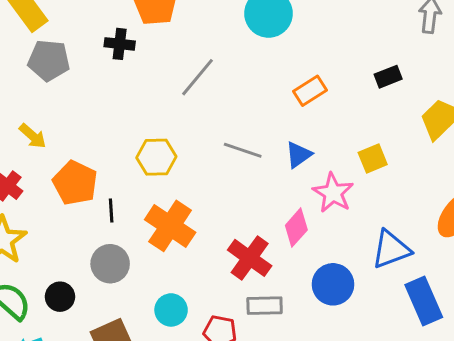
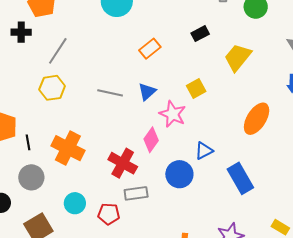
gray line: (198, 77) -> (58, 51), moved
yellow hexagon: (156, 157) -> (52, 88), moved
blue triangle: (391, 249) -> (204, 151), moved, size x0.7

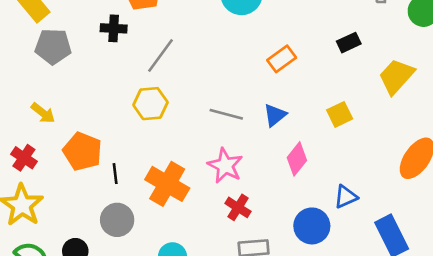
pink star: (173, 114) -> (225, 166), moved
pink diamond: (151, 140) -> (297, 159), moved
red cross: (123, 163) -> (238, 207), size x0.7

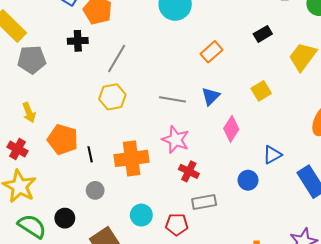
yellow arrow: (43, 113) -> (29, 112), turned 36
orange cross: (167, 184) -> (132, 158), turned -32
gray circle: (117, 220) -> (95, 190), size x0.7
blue circle: (312, 226) -> (248, 180), size x0.7

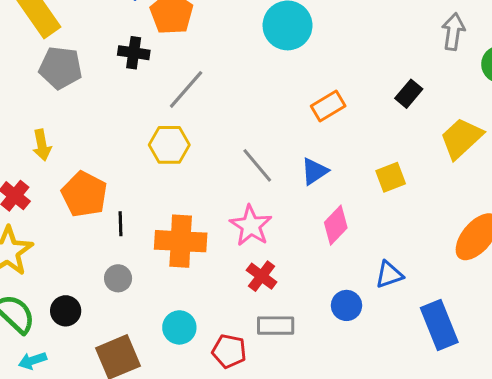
black rectangle: (263, 34) -> (409, 94), turned -30
gray line: (172, 99) -> (257, 165), turned 30

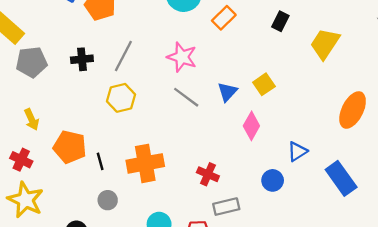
black cross: (134, 53) -> (82, 59), moved
orange rectangle: (328, 106) -> (224, 18), moved
yellow square: (391, 177) -> (264, 84), moved
pink star: (251, 226) -> (182, 57), moved

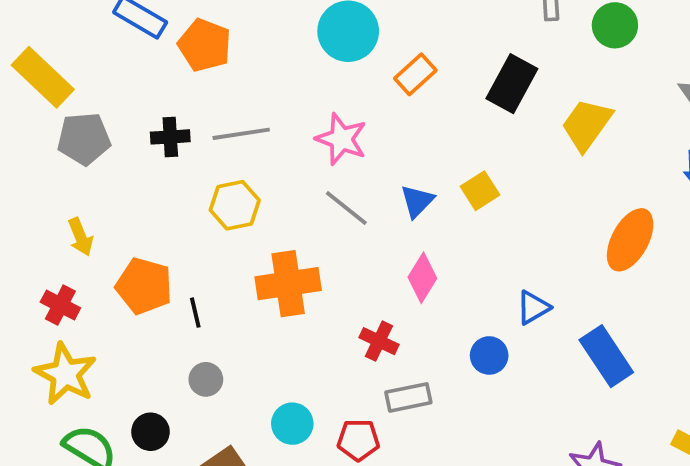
black rectangle: (280, 21) -> (512, 84), size x1.6
gray line: (123, 56) -> (241, 134), turned 52
pink diamond: (251, 126) -> (422, 278), moved
orange cross: (145, 163) -> (288, 284), moved

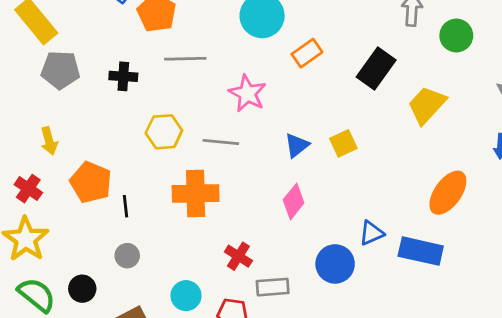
gray line: (241, 134) -> (185, 59), moved
gray line: (346, 208) -> (221, 142), moved, turned -40
red cross: (379, 341) -> (238, 256), moved
blue circle: (489, 355) -> (335, 264), size x1.4
blue rectangle: (606, 356) -> (421, 251), moved, turned -51

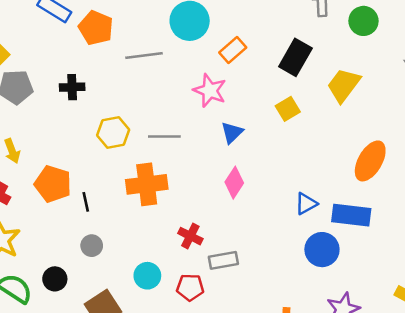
gray line: (185, 59) -> (144, 56), moved
pink star: (247, 93) -> (210, 90), moved
yellow square: (343, 143) -> (288, 109), moved
blue circle: (335, 264) -> (322, 250), moved

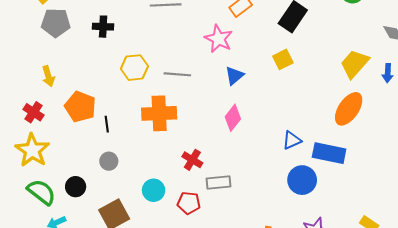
yellow trapezoid: (344, 85) -> (354, 64), moved

